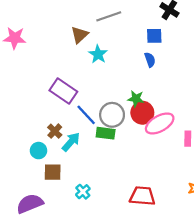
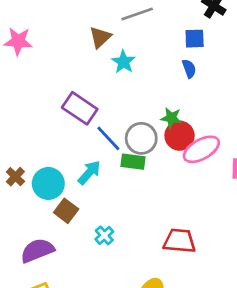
brown cross: (55, 131) -> (15, 177), moved
cyan circle: (38, 151) -> (48, 183), size x1.5
brown square: (53, 172) -> (66, 211), turned 36

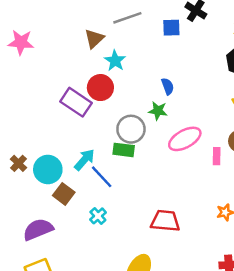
blue square: (195, 39) -> (171, 28), moved
blue semicircle: (189, 69) -> (168, 86), moved
red circle: (180, 136) -> (100, 88), moved
blue line: (108, 138) -> (102, 177), moved

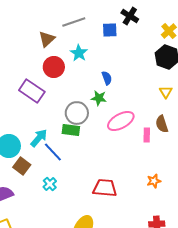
cyan star: (115, 61) -> (79, 53), moved
red circle: (100, 88) -> (54, 67), moved

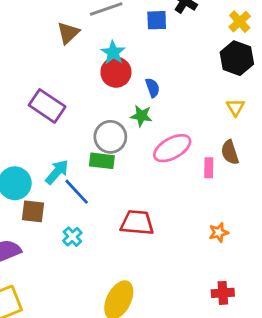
red circle: (54, 67) -> (116, 72), moved
brown square: (22, 166) -> (33, 211), turned -30
red trapezoid: (105, 188) -> (137, 223), moved

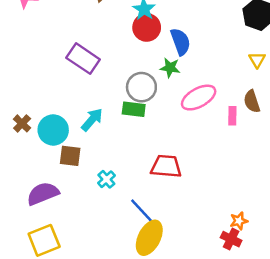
blue semicircle: (153, 88) -> (180, 42), size x1.5
blue line: (77, 192) -> (141, 210), moved
orange star: (219, 232) -> (239, 221), moved
red cross: (223, 293) -> (231, 239), moved, turned 30

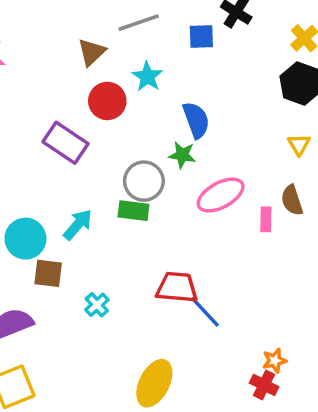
red circle: (147, 27) -> (107, 101), moved
blue line: (141, 210) -> (205, 312), moved

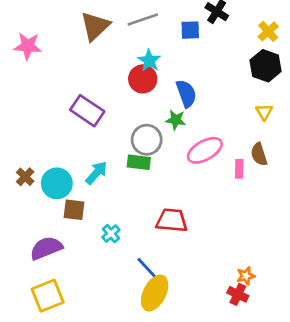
brown triangle: (92, 52) -> (95, 26), moved, size x1.4
red circle: (107, 101) -> (143, 79), moved
blue line: (205, 312) -> (148, 269), moved

